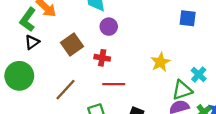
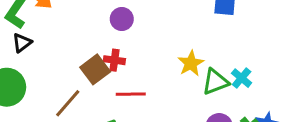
brown square: (72, 45) -> (95, 69), moved
green triangle: (182, 90) -> (215, 82), moved

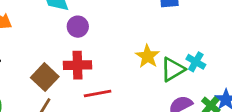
red cross: (114, 60) -> (77, 65), size x1.4
brown square: (95, 69) -> (45, 77), moved

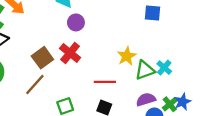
red cross: (77, 65) -> (70, 53), turned 30
red line: (98, 94) -> (105, 82), moved

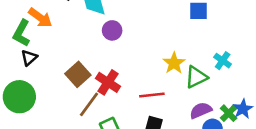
red cross: (70, 53) -> (108, 82), moved
cyan cross: (164, 68) -> (223, 61), moved
brown line: (35, 85) -> (89, 104), moved

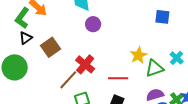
brown square: (78, 74) -> (51, 47), moved

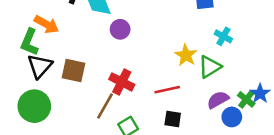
black triangle: (26, 38) -> (40, 66), size x1.5
brown square: (51, 47) -> (73, 70), turned -30
cyan cross: (177, 58) -> (223, 36), moved

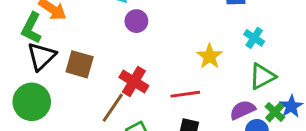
green triangle: (210, 67) -> (262, 76), moved

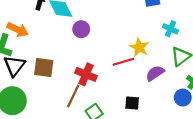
red line: (185, 94) -> (123, 62), moved
purple semicircle: (243, 110) -> (155, 73), moved

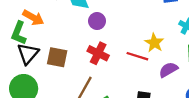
red line: (123, 62) -> (137, 56), turned 30
red cross: (86, 74) -> (98, 53), moved

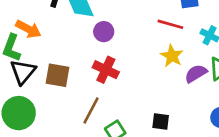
red line: (137, 56) -> (170, 24), moved
purple semicircle: (168, 70) -> (196, 74), moved

